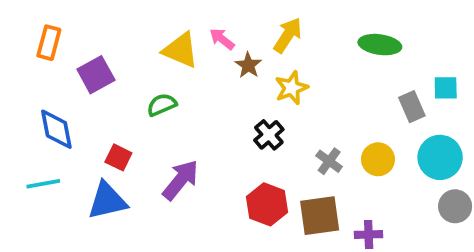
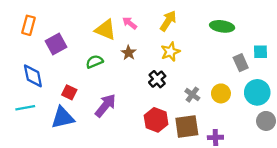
brown star: (248, 65) -> (129, 53), moved

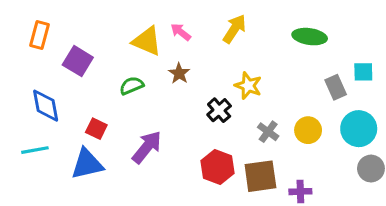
purple square: (56, 44) -> (78, 61), turned -30
yellow star: (170, 52) -> (248, 86), moved, turned -30

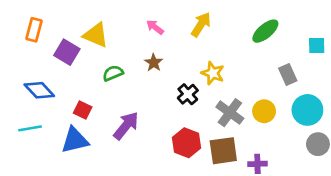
green ellipse: (310, 37) -> (265, 31), turned -48
yellow triangle: (147, 41) -> (96, 35), moved
cyan square: (363, 72) -> (317, 46), moved
blue diamond: (46, 106) -> (39, 90), turned -32
gray cross: (268, 132) -> (230, 113), size x1.5

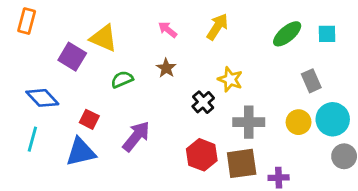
orange rectangle: (34, 30) -> (27, 21), moved
cyan square: (317, 46) -> (327, 34), moved
yellow circle: (264, 111) -> (299, 122), moved
gray cross: (230, 113) -> (249, 122), turned -36
cyan line: (30, 128) -> (32, 139), turned -65

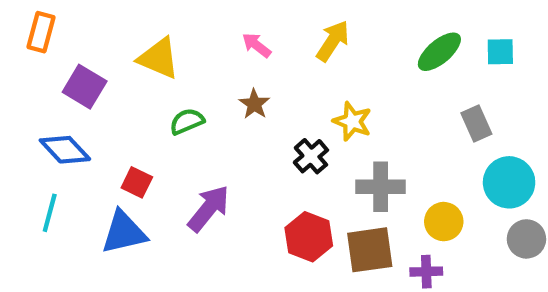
purple square: (72, 57) -> (85, 87), moved
yellow circle: (299, 122) -> (444, 222), moved

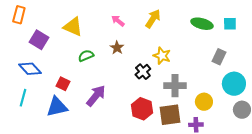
green ellipse: (439, 52) -> (202, 24), turned 55
gray rectangle: (476, 124) -> (219, 57), turned 49

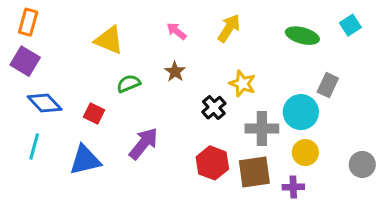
cyan square: (230, 24) -> (350, 25), moved, turned -32
purple square: (39, 40) -> (25, 61), moved
red square: (63, 84) -> (94, 114), moved
cyan circle: (234, 84) -> (301, 112), moved

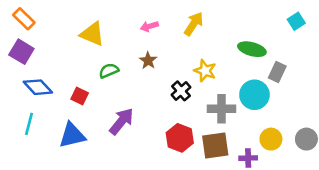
orange rectangle: (28, 22) -> (24, 19), turned -60
pink arrow: (176, 31) -> (149, 26), turned -54
green ellipse: (302, 36) -> (252, 49), moved
yellow circle: (305, 152) -> (271, 139), moved

